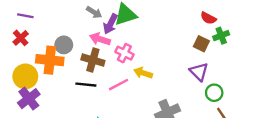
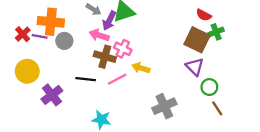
purple line: (25, 16) -> (40, 36), moved
brown square: (201, 44) -> (197, 40), size x1.6
orange cross: (50, 60) -> (51, 22), moved
brown cross: (93, 60) -> (105, 57), moved
purple cross: (29, 99) -> (52, 95), moved

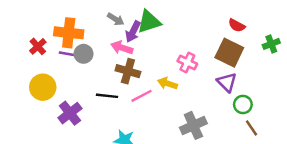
green cross: (216, 32) -> (271, 44), moved
purple line: (40, 36) -> (67, 54), moved
pink cross: (123, 49) -> (187, 62), moved

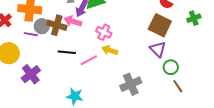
purple line: (67, 54) -> (31, 34), moved
pink cross: (187, 62) -> (104, 32), moved
brown cross: (128, 71) -> (57, 25), moved
black line: (107, 96) -> (67, 52), moved

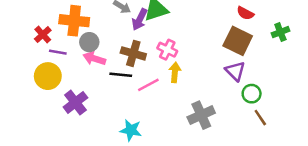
pink arrow: (73, 21) -> (94, 58), moved
brown cross: (57, 25) -> (133, 53), moved
purple line: (31, 34) -> (58, 52), moved
yellow arrow: (110, 50) -> (175, 72), turned 77

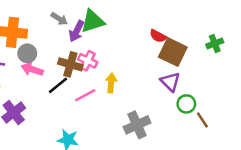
red semicircle: (245, 13) -> (158, 36), moved
pink cross: (167, 50) -> (88, 61), moved
black line: (121, 75) -> (58, 85), turned -45
brown line: (260, 118) -> (202, 120), moved

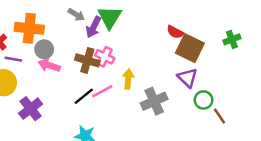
green triangle: (93, 21) -> (110, 17), turned -40
black line: (58, 85) -> (84, 96), moved
gray cross: (137, 125) -> (154, 101), moved

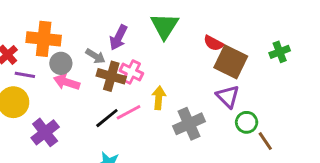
gray arrow: (76, 15) -> (95, 56), moved
green triangle: (110, 17) -> (165, 26), moved

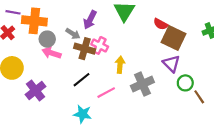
purple line: (25, 75) -> (13, 12), moved
pink line: (129, 112) -> (106, 93), moved

